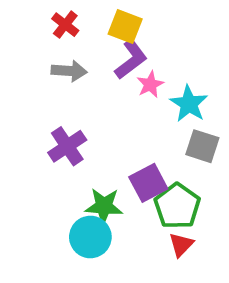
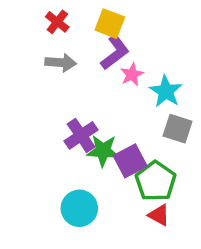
purple cross: (67, 146) -> (81, 135), moved
green star: (104, 206) -> (103, 151), moved
red triangle: (181, 245) -> (159, 215), turned -45

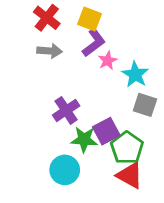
red cross: (57, 22) -> (47, 18), size x1.4
green star: (103, 151) -> (84, 139), moved
red triangle: (159, 215) -> (130, 175), size x1.5

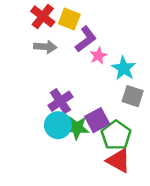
yellow square: (90, 19) -> (69, 19), moved
cyan circle: (65, 170) -> (58, 125), moved

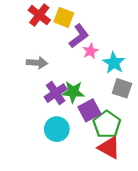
gray arrow: (45, 47) -> (37, 63), moved
cyan circle: (58, 125) -> (57, 129), moved
green star: (77, 128) -> (73, 92), moved

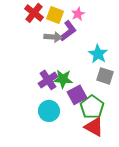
pink star: (91, 51) -> (78, 14), moved
gray arrow: (37, 63) -> (53, 37), moved

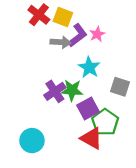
pink star: (78, 14) -> (97, 34), moved
cyan star: (98, 54) -> (89, 67), moved
cyan circle: (49, 111) -> (32, 141), moved
red triangle: (94, 127) -> (91, 138), moved

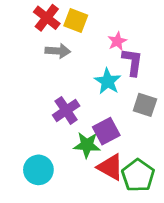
purple L-shape: (78, 35) -> (132, 62), moved, turned -45
gray arrow: (61, 42) -> (58, 51), moved
green star: (72, 90) -> (87, 145), moved
green pentagon: (105, 122) -> (138, 175), moved

